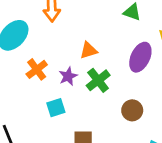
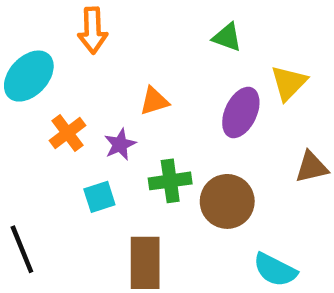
green cross: (98, 80) -> (170, 181), moved, turned 30
brown circle: (132, 110) -> (227, 201), size x1.5

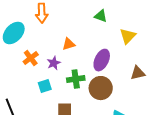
purple ellipse: (241, 113) -> (102, 60), moved

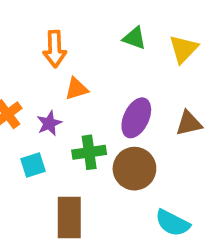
orange arrow: (42, 13) -> (55, 49), moved
yellow triangle: (128, 36) -> (183, 49), moved
brown triangle: (138, 73) -> (189, 123), moved

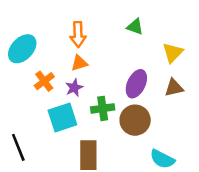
yellow triangle: (183, 49) -> (173, 53), moved
orange triangle: (76, 89) -> (79, 63), moved
cyan square: (33, 165) -> (62, 118), size x1.6

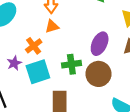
orange cross: (44, 81) -> (34, 46), moved
purple star: (74, 88) -> (14, 63), moved

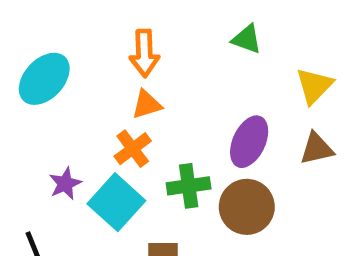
orange cross: (34, 46) -> (133, 149), moved
cyan square: (38, 72) -> (116, 202), turned -30

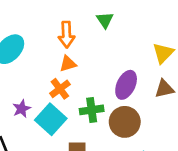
green triangle: (247, 39) -> (105, 20), moved, turned 36

